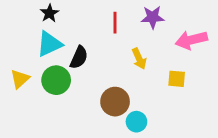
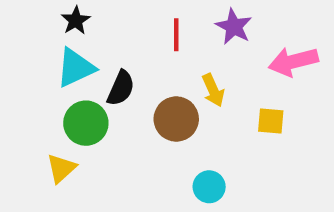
purple star: (153, 17) -> (234, 27), turned 30
yellow triangle: (20, 79) -> (61, 168), moved
brown circle: (115, 102) -> (176, 119), moved

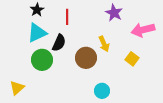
red line: (176, 35) -> (67, 17), moved
yellow square: (271, 121) -> (132, 59), turned 32
yellow triangle: (61, 168) -> (17, 88), moved

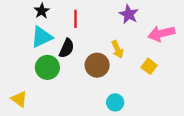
yellow triangle: (17, 88) -> (19, 99), turned -42

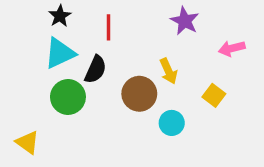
pink arrow: (161, 34) -> (232, 48), size x0.7
cyan circle: (115, 102) -> (172, 123), moved

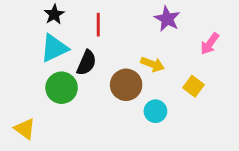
pink arrow: (232, 48) -> (210, 44), turned -40
yellow arrow: (168, 71) -> (153, 64), turned -45

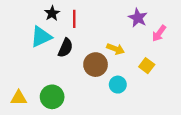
black star: (54, 14) -> (52, 13), moved
purple star: (167, 19) -> (138, 18), moved
green circle: (62, 88) -> (52, 97), moved
yellow triangle: (25, 129) -> (19, 98), turned -36

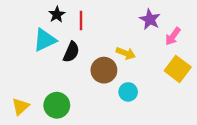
yellow square: (147, 66) -> (178, 69), moved, size x1.5
yellow triangle: (19, 98) -> (20, 106), turned -42

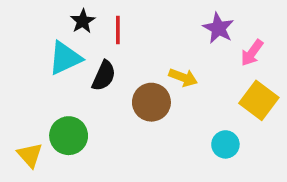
cyan circle: (128, 92) -> (225, 144), moved
green circle: (57, 105) -> (69, 136), moved
yellow triangle: (20, 106) -> (30, 155), turned -30

